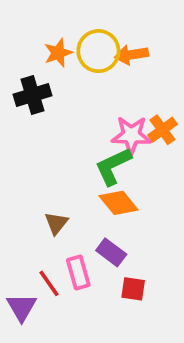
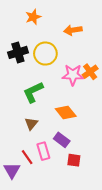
yellow circle: (98, 51) -> (45, 54), moved
orange star: (58, 53) -> (33, 17), moved
green L-shape: (113, 166) -> (33, 92), moved

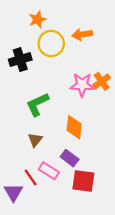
yellow circle: (45, 54) -> (51, 44), moved
orange diamond: (66, 112) -> (74, 127), turned 45
pink rectangle: (43, 151) -> (49, 171), turned -42
red square: (74, 160) -> (83, 181), size x1.5

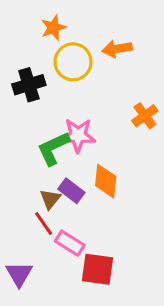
pink star: (82, 85) -> (78, 135), moved
purple rectangle: (70, 158) -> (71, 191), moved
red line: (31, 178) -> (44, 223), moved
red square: (83, 181) -> (98, 269), moved

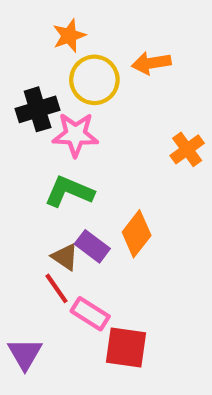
pink star: (78, 135) -> (75, 135), moved
green L-shape: (53, 148) -> (69, 192), turned 48
orange diamond: (106, 181) -> (137, 234), turned 32
brown triangle: (50, 199) -> (65, 257), turned -35

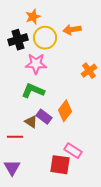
black cross: (38, 109) -> (18, 40), moved
red line: (56, 288) -> (15, 137), moved, turned -56
pink rectangle: (90, 314) -> (73, 151), moved

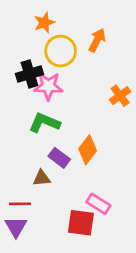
orange arrow: (72, 30) -> (97, 40), turned 126
black cross: (18, 40) -> (29, 74), moved
brown triangle: (31, 122) -> (42, 178), moved, turned -40
red line: (15, 137) -> (20, 204), moved

